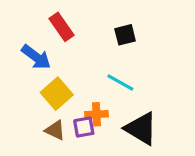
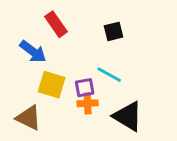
yellow square: (57, 94) -> (52, 85), turned -32
purple square: (84, 127) -> (85, 88), moved
brown triangle: (55, 130) -> (29, 118), moved, size x1.4

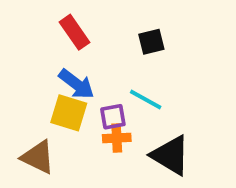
blue arrow: (33, 52) -> (76, 84), moved

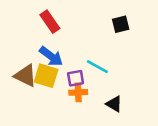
black square: (151, 42) -> (121, 24), moved
black triangle: (171, 155) -> (114, 104), size x0.6
brown triangle: (38, 157) -> (25, 76), moved

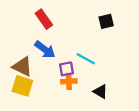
yellow square: (46, 76) -> (22, 86), moved

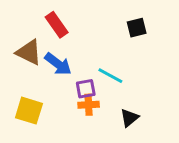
brown triangle: (22, 67) -> (29, 52), moved
black triangle: (100, 92) -> (129, 118), turned 49

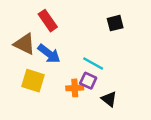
purple square: (86, 89) -> (88, 81), moved, turned 35
yellow square: (29, 111) -> (33, 81), moved
black triangle: (129, 118) -> (109, 99), turned -42

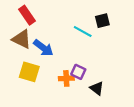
red rectangle: (48, 21) -> (27, 15), moved
cyan line: (93, 63) -> (83, 31), moved

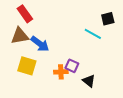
black square: (102, 21) -> (108, 19), moved
cyan line: (83, 31) -> (93, 34), moved
brown triangle: (22, 39) -> (20, 36), turned -36

